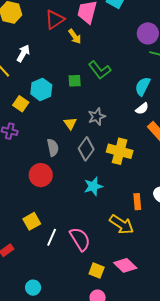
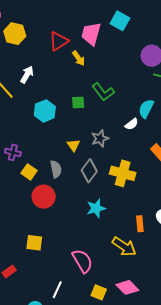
yellow square: (21, 104) -> (29, 172), moved
white semicircle: (142, 109) -> (132, 124), moved
yellow square: (32, 221) -> (34, 243), turned 36
white line: (52, 237) -> (57, 290), moved

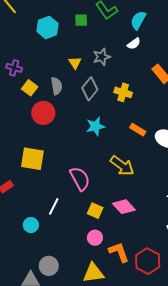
cyan semicircle: (146, 109) -> (138, 20), moved
yellow cross: (123, 173) -> (123, 92), size x0.7
orange rectangle: (140, 224) -> (138, 130), moved, turned -56
yellow square: (34, 243) -> (32, 159), size x1.4

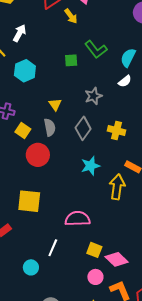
cyan hexagon: (48, 27) -> (25, 71), moved
yellow triangle: (75, 63) -> (55, 105), moved
yellow arrow: (122, 166) -> (117, 187), moved, turned -115
pink semicircle: (80, 179) -> (78, 219), turned -60
pink diamond: (124, 207) -> (117, 259), moved

